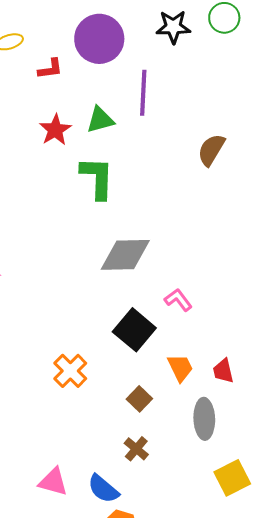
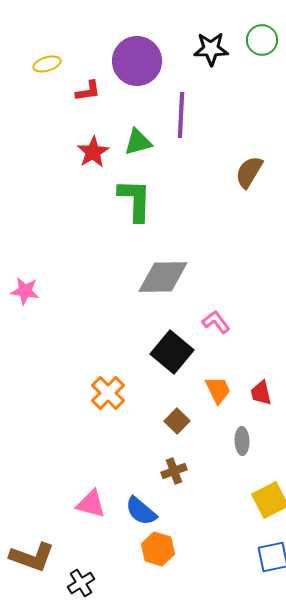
gray ellipse: (204, 419) -> (242, 441), size x0.7
brown cross: (136, 449) -> (174, 471), turned 30

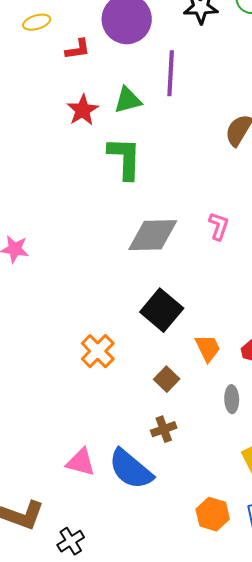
pink L-shape: (216, 322) -> (219, 226), moved, turned 56
blue semicircle: (141, 511) -> (131, 469), size x1.4
orange hexagon: (158, 549) -> (213, 514), moved

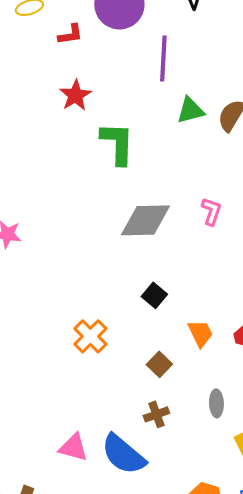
green triangle: (128, 100) -> (190, 110), moved
black square: (162, 310) -> (154, 295), size x0.6
gray ellipse: (232, 399) -> (216, 403), moved

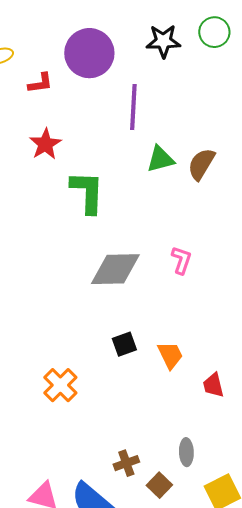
black square: (154, 295) -> (124, 344), turned 30
orange trapezoid: (200, 333) -> (170, 355), moved
brown square: (159, 364) -> (159, 485), moved

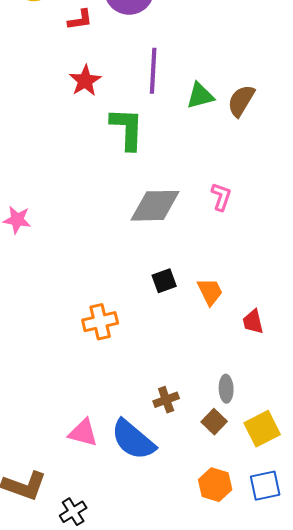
purple line: (133, 107) -> (153, 71), moved
orange cross: (60, 385) -> (100, 322), turned 32
brown square: (159, 485) -> (214, 422), moved

